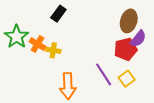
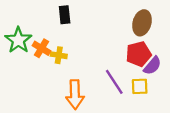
black rectangle: (58, 14) -> (65, 15), turned -42
purple semicircle: (138, 39) -> (152, 66), moved
yellow square: (127, 79) -> (140, 86), turned 35

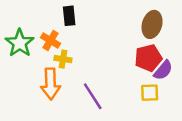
orange cross: (41, 48) -> (51, 41), moved
purple line: (114, 82) -> (93, 96), moved
orange arrow: (75, 94) -> (51, 84), moved

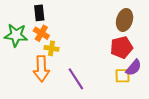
black rectangle: (69, 16) -> (39, 13), moved
green star: (20, 43) -> (16, 35), turned -30
purple semicircle: (163, 70) -> (134, 68), moved

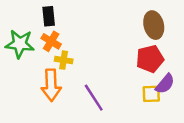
brown ellipse: (125, 20) -> (154, 25), turned -30

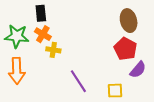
red pentagon: (150, 59) -> (125, 49), turned -30
orange arrow: (51, 85) -> (17, 71), moved
yellow square: (151, 94) -> (115, 91), moved

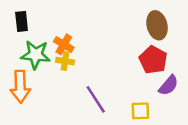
black rectangle: (41, 13) -> (22, 21), moved
orange cross: (43, 34) -> (64, 44), moved
green star: (17, 36) -> (36, 55), moved

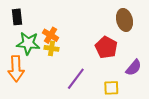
red pentagon: (153, 60) -> (106, 47), moved
purple line: (96, 99) -> (76, 79), turned 70

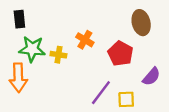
orange cross: (50, 35) -> (85, 40), moved
purple line: (76, 79) -> (101, 93), moved

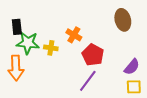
black rectangle: (19, 19) -> (17, 27), moved
red pentagon: (120, 54) -> (93, 55), moved
yellow square: (126, 99) -> (134, 87), moved

